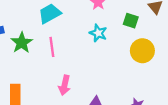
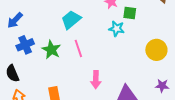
green square: (131, 21) -> (130, 13), moved
yellow circle: (142, 51) -> (156, 50), moved

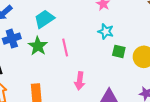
green square: (130, 13) -> (119, 51), moved
cyan trapezoid: (71, 20) -> (44, 19), moved

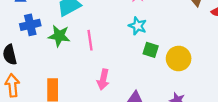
green star: (38, 46) -> (59, 36), turned -30

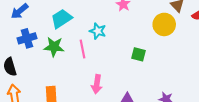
cyan star: (138, 26) -> (98, 31), moved
yellow circle: (179, 58) -> (164, 24), moved

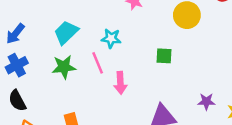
blue cross: (27, 38) -> (17, 65), moved
pink arrow: (97, 84) -> (120, 83), moved

